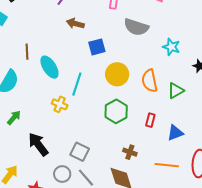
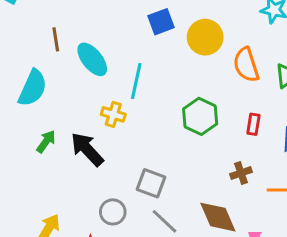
yellow circle: (117, 74) -> (205, 37), moved
black arrow: (38, 144) -> (87, 149), moved
brown cross: (130, 152) -> (241, 173), moved, turned -32
gray circle: (62, 174) -> (113, 212), moved

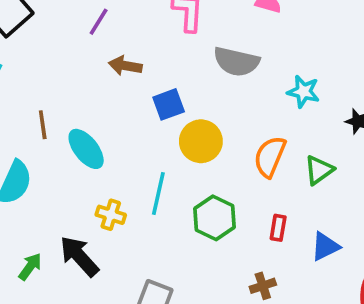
yellow circle: (205, 37) -> (201, 141), moved
orange semicircle: (246, 65) -> (270, 157), turned 40
cyan line: (136, 81) -> (158, 194), moved
green arrow: (46, 141) -> (30, 267), moved

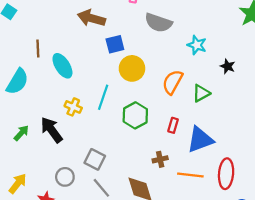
brown arrow: (125, 66) -> (91, 18), size x1.4
blue triangle: (325, 247) -> (200, 140), size x1.5

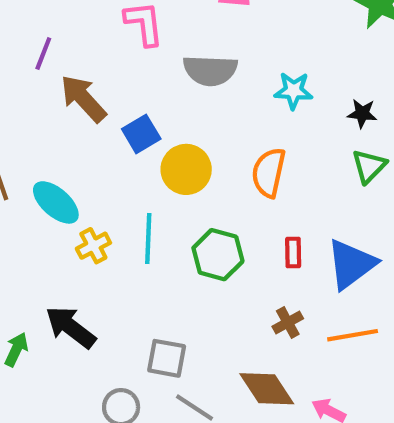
brown arrow: (91, 18) -> (83, 99), turned 48
green triangle: (201, 93) -> (369, 166), moved
yellow cross: (73, 107) -> (93, 246), moved, turned -35

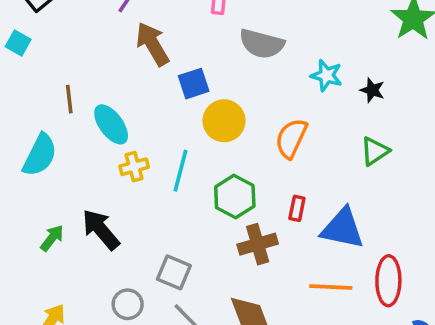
black star: (362, 113) -> (372, 90), moved
blue triangle: (351, 264) -> (343, 228), turned 36
brown cross: (288, 322) -> (258, 244), moved, size x1.5

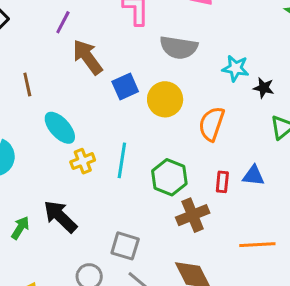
black star: (372, 90) -> (264, 88), moved
brown line: (69, 99) -> (27, 84), moved
yellow circle: (224, 121) -> (165, 99), moved
blue triangle: (343, 228) -> (254, 176), moved, size x0.6

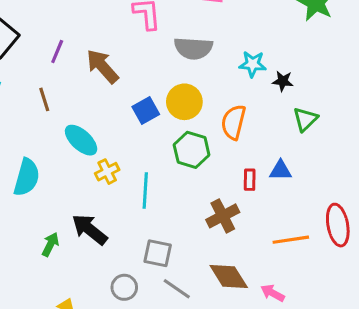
purple line: (63, 22) -> (57, 51), moved
blue square: (125, 87) -> (146, 111), moved
cyan line: (122, 160) -> (145, 190), moved
green hexagon: (169, 177) -> (192, 150), moved

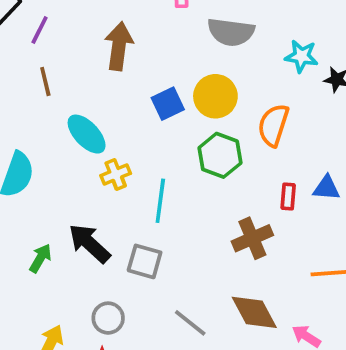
purple line: (57, 51) -> (40, 30), moved
brown arrow: (102, 66) -> (119, 46), turned 45
gray square: (158, 253) -> (145, 261), moved
gray circle: (124, 287) -> (108, 318), moved

